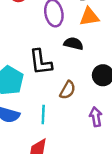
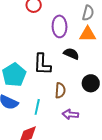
brown semicircle: (68, 90) -> (60, 90), turned -35
purple arrow: (96, 117) -> (70, 114), moved, turned -84

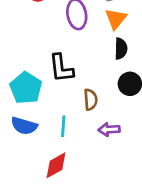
orange triangle: (88, 34) -> (116, 19), turned -42
black semicircle: (71, 54) -> (121, 49), moved, turned 77

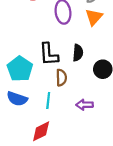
black semicircle: (121, 49) -> (78, 53), moved
brown semicircle: (91, 100) -> (61, 78), moved

